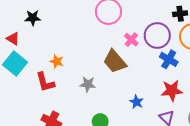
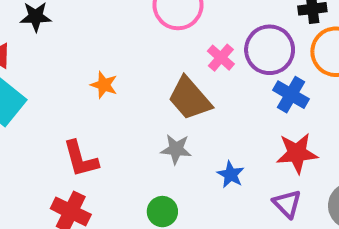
orange star: (57, 61) -> (104, 85), moved
red L-shape: (45, 82) -> (81, 159), moved
gray star: (88, 84) -> (176, 149), moved

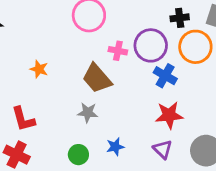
pink cross: (221, 58) -> (118, 51), turned -30
blue star: (231, 175) -> (115, 147), moved, turned 30

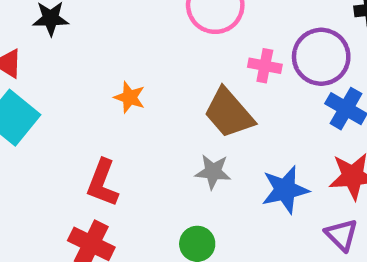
red L-shape: (23, 119) -> (103, 183), turned 36
blue star: (115, 147) -> (285, 190), moved, size x1.5

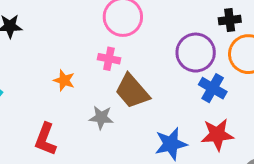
pink cross: (265, 66) -> (109, 59), moved
gray star: (213, 172) -> (101, 118), moved

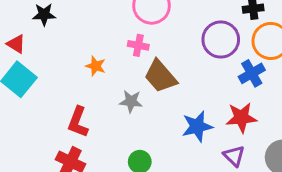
blue cross: (213, 88) -> (252, 73), moved, turned 30

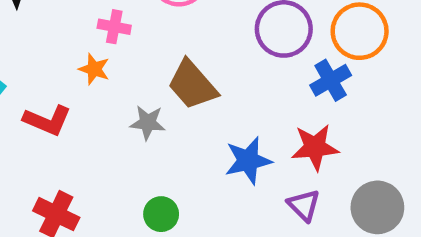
pink cross: (138, 45) -> (114, 27), moved
red L-shape: (78, 122) -> (47, 120), moved, turned -88

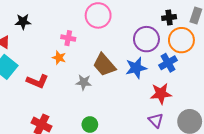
blue star: (248, 161) -> (136, 68), moved

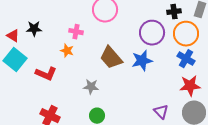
black star: (23, 22) -> (34, 29), moved
blue cross: (168, 63) -> (186, 59), moved, turned -30
gray star: (84, 82) -> (91, 87), moved
red star: (161, 94) -> (190, 86), moved

